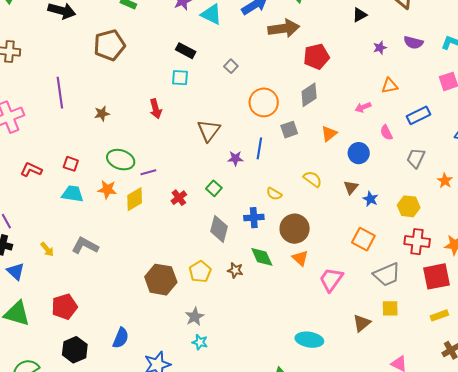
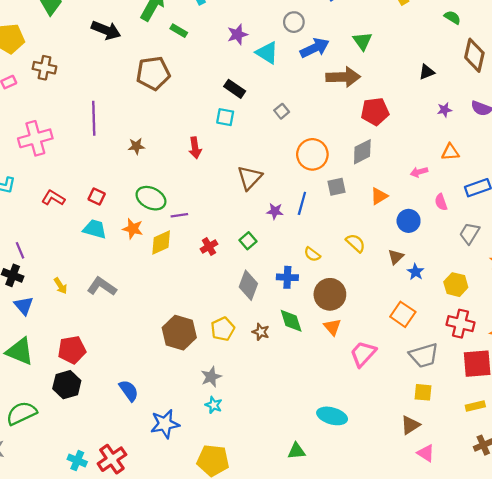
brown triangle: (362, 323) -> (410, 425), moved
blue semicircle: (121, 338) -> (129, 391), turned -65
black hexagon: (75, 350) -> (67, 385), moved

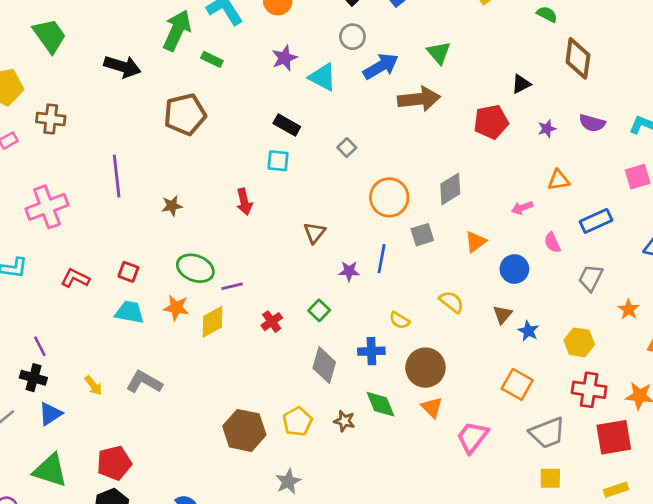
red pentagon: (375, 111) -> (491, 122), moved
brown triangle: (250, 178) -> (314, 233), size x0.7
blue triangle: (24, 306) -> (50, 414), turned 42

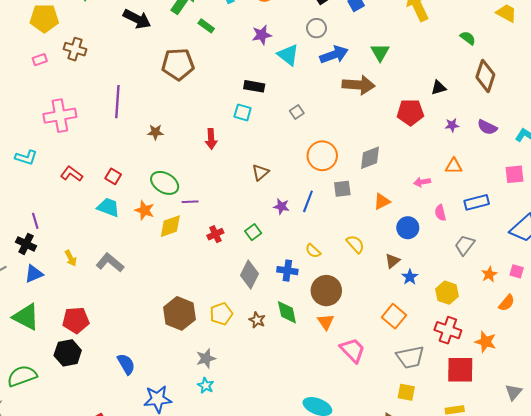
black rectangle: (287, 125) -> (254, 86), turned -30
pink trapezoid: (472, 437) -> (352, 350), turned 88

